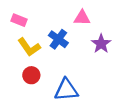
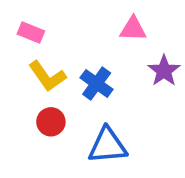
blue cross: (58, 39) -> (97, 84), moved

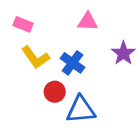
pink triangle: (133, 29) -> (88, 22), moved
red circle: (51, 122) -> (55, 92), moved

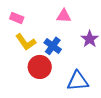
red circle: (55, 92) -> (40, 67), size x1.5
blue triangle: (81, 110) -> (78, 81), moved

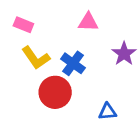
blue triangle: (78, 81) -> (108, 112), size x0.6

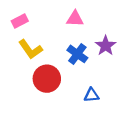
pink rectangle: (23, 25) -> (20, 21), turned -49
blue cross: (73, 63) -> (77, 54), moved

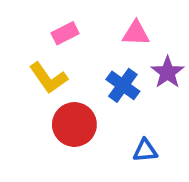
pink triangle: (75, 19) -> (136, 33), moved
pink rectangle: (20, 21) -> (65, 33), moved

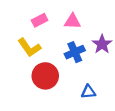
pink triangle: (136, 33) -> (72, 21), moved
blue cross: (123, 85) -> (75, 52), turned 30

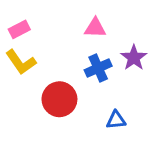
pink rectangle: (40, 20) -> (19, 29), moved
yellow L-shape: (29, 48) -> (21, 62), moved

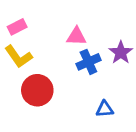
pink triangle: (95, 28) -> (76, 36), moved
red circle: (59, 99) -> (37, 90), moved

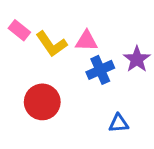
pink rectangle: (17, 27) -> (19, 30), turned 66
yellow L-shape: (18, 57) -> (51, 44), moved

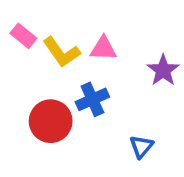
blue cross: (100, 70) -> (92, 99), moved
blue triangle: (118, 123) -> (141, 147), turned -45

